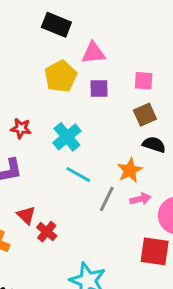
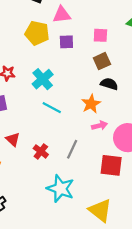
yellow pentagon: (61, 76) -> (37, 33), turned -30
gray line: (107, 199) -> (72, 149), moved
red cross: (47, 232) -> (41, 151), moved

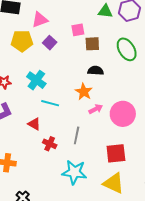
purple square: (66, 42) -> (50, 43), turned -32
brown square: (102, 61) -> (92, 44), moved, turned 35
red triangle: (13, 139) -> (34, 124), moved
red square: (111, 165) -> (116, 153), moved

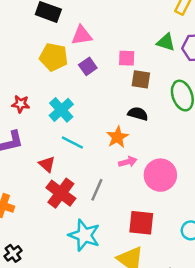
red cross: (50, 144) -> (61, 193), size x1.6

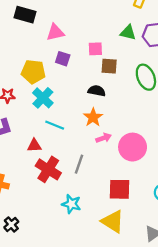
yellow pentagon: (54, 57) -> (33, 72), moved
purple square: (88, 66) -> (63, 59), turned -32
black semicircle: (138, 114) -> (97, 91), moved
red triangle: (47, 164) -> (34, 146), turned -40
cyan star: (84, 235) -> (71, 204), size x0.7

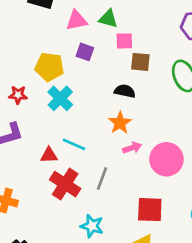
green triangle: (128, 32) -> (108, 19), moved
cyan line: (55, 125) -> (74, 144), moved

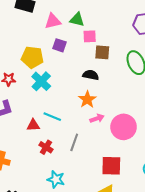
red cross: (65, 184) -> (46, 147), size x0.6
cyan star: (92, 226) -> (56, 179), moved

